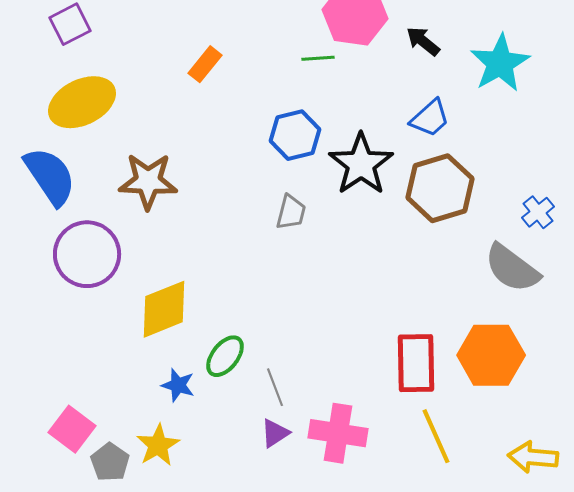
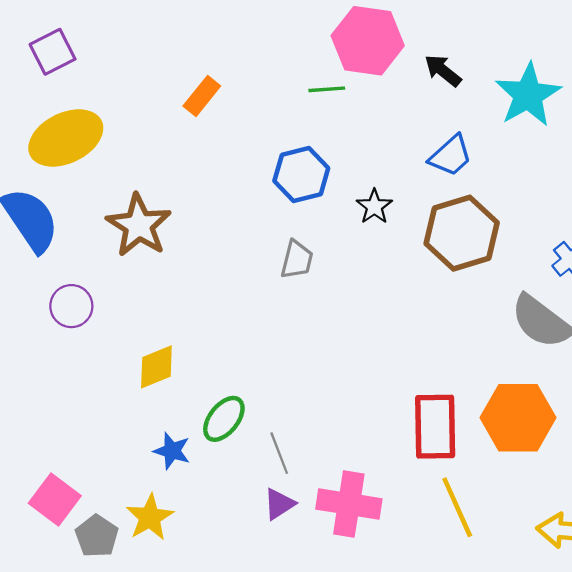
black star: (361, 164) -> (374, 207), size x0.5
brown star: (148, 181) -> (139, 225), turned 30
purple circle: (87, 254) -> (71, 306), size x0.6
yellow diamond: (164, 309) -> (156, 367), size x0.7

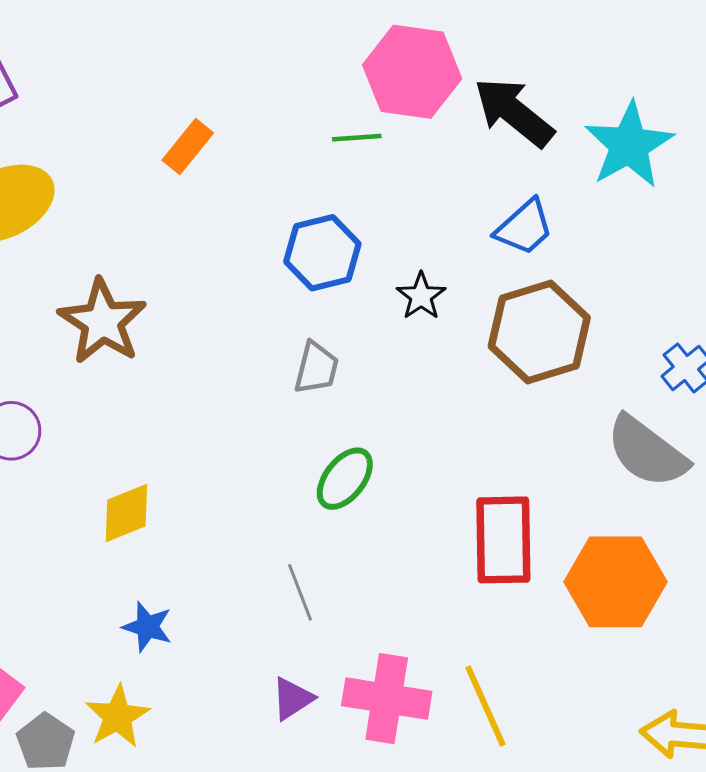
black arrow: (443, 71) -> (514, 112), size x1.6
green ellipse: (224, 419) -> (345, 479), moved
red rectangle: (435, 427) -> (503, 540), moved
gray line: (279, 453) -> (300, 592), moved
yellow line: (457, 507) -> (485, 706), moved

